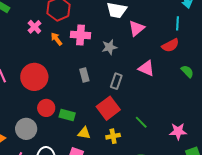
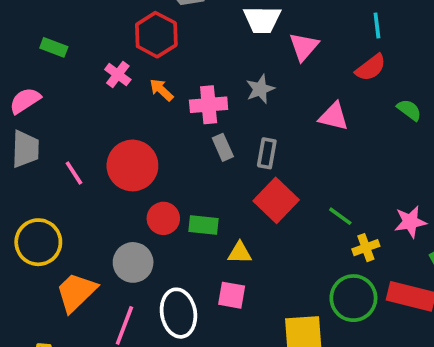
pink cross: (80, 35) -> (209, 105), moved
gray rectangle: (116, 81) -> (267, 153), moved
yellow cross: (113, 136) -> (366, 248), moved

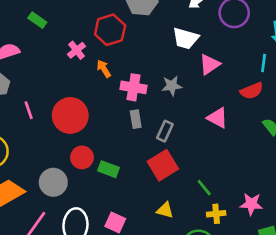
yellow triangle: (240, 253) -> (165, 210), moved

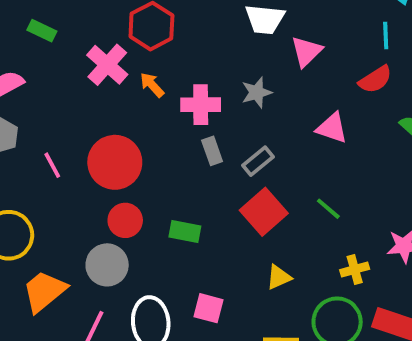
pink cross: (77, 50) -> (107, 65), size x1.5
gray rectangle: (165, 131) -> (258, 161), turned 36
red circle: (82, 157) -> (125, 220), moved
green line: (204, 188) -> (328, 209), moved
yellow triangle: (165, 210) -> (279, 277), turned -30

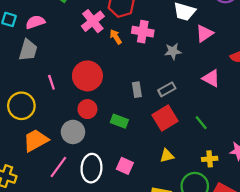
pink cross: (201, 105) -> (143, 32), moved
gray rectangle: (212, 151) -> (137, 90), moved
pink line: (52, 165) -> (51, 82), moved

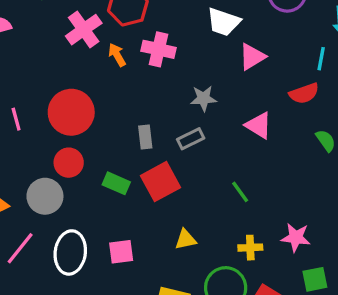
gray star: (173, 51) -> (204, 98), moved
red square: (165, 118) -> (160, 182), moved
pink square: (125, 166) -> (121, 252), turned -35

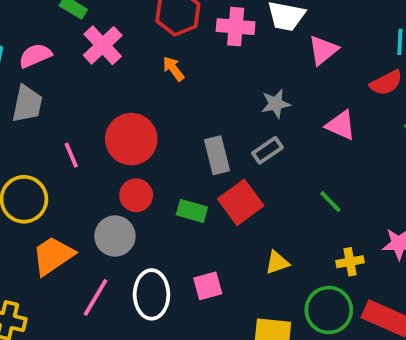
pink cross: (84, 30) -> (103, 45), moved
pink cross: (158, 49) -> (236, 27), moved
gray rectangle: (145, 137) -> (217, 155), size x1.4

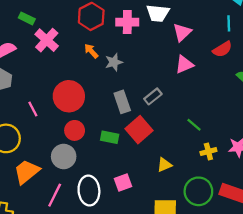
gray star: (276, 104) -> (114, 62), moved
pink triangle: (341, 125) -> (184, 64), moved, turned -42
yellow cross: (350, 262) -> (208, 151), moved

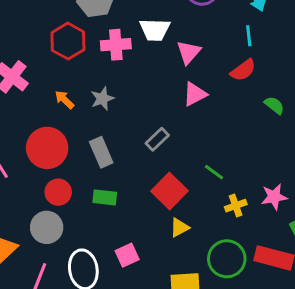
orange arrow: (91, 51) -> (64, 100), moved
gray rectangle: (122, 102) -> (101, 152), moved
red square: (139, 130) -> (169, 191), moved

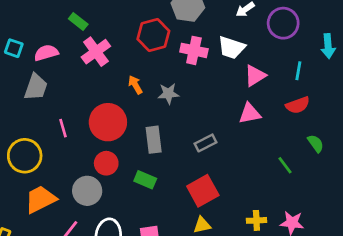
cyan line: (249, 36) -> (298, 71), moved
green line: (214, 172) -> (285, 165), moved

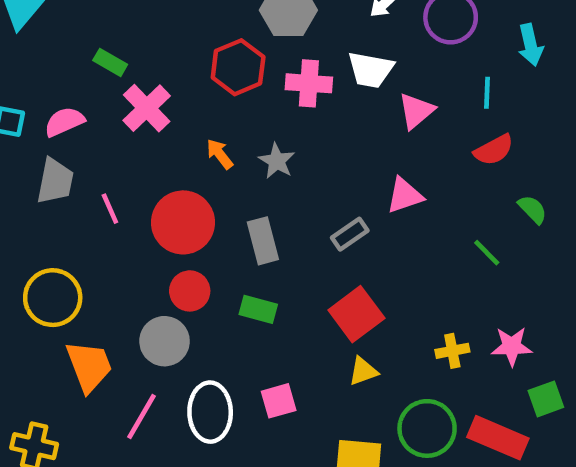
gray star: (168, 94) -> (277, 161), turned -30
pink triangle: (250, 113) -> (405, 195), moved
pink line: (63, 128) -> (110, 209), moved
orange trapezoid: (40, 199) -> (89, 366), turned 104

